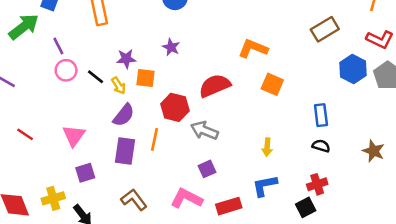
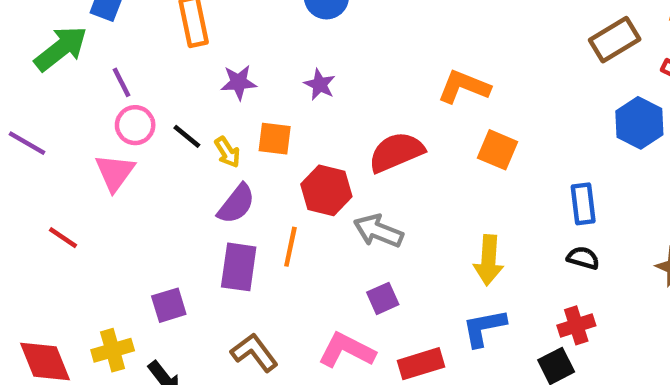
brown rectangle: (325, 29) -> (615, 40), moved
purple star: (126, 59) -> (239, 82), moved
pink triangle: (74, 136) -> (115, 172), moved
yellow arrow: (267, 147) -> (489, 260), size x1.5

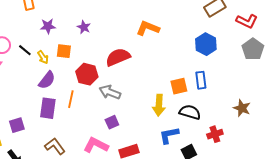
blue hexagon: (639, 123) -> (206, 44), moved
orange square: (498, 150) -> (179, 86), moved, turned -36
black semicircle: (583, 258) -> (190, 112), moved, size x1.5
red cross: (576, 325) -> (215, 134), moved
blue L-shape: (484, 328) -> (169, 135), moved

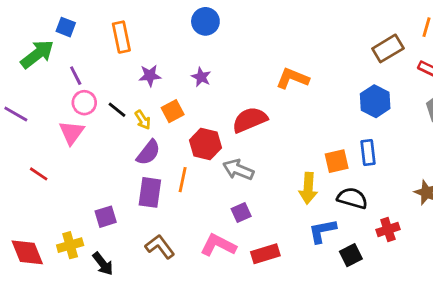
orange square: (64, 51) -> (173, 111), turned -35

